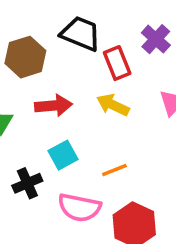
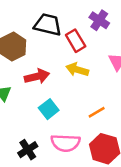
orange line: (114, 170) -> (97, 112), moved
black cross: (27, 183) -> (28, 150), moved

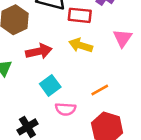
red rectangle: (76, 41) -> (80, 15), turned -55
pink semicircle: (65, 143) -> (66, 109), moved, size x0.7

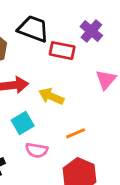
yellow arrow: (81, 45) -> (51, 96), moved

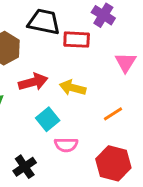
orange line: (76, 133) -> (113, 114), moved

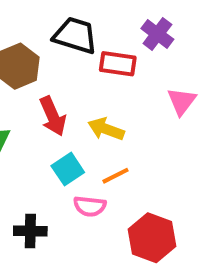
red arrow: (33, 82) -> (53, 116), turned 76
orange line: (113, 114) -> (115, 176), moved
black cross: (25, 167) -> (30, 231), turned 30

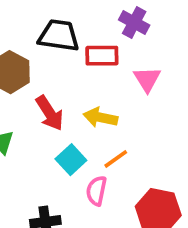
pink triangle: (182, 101) -> (147, 79), moved
pink semicircle: (90, 206) -> (96, 191), turned 104

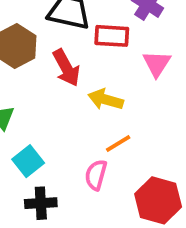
red arrow: (50, 113) -> (66, 68), moved
cyan square: (71, 160) -> (28, 161), moved

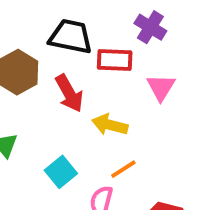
cyan square: (28, 161) -> (61, 172), moved

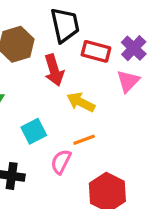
purple cross: (150, 27) -> (134, 48), moved
black trapezoid: (71, 37) -> (65, 25), turned 54

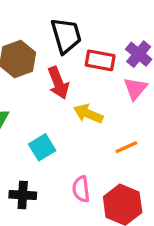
orange line: (84, 140) -> (126, 147), moved
pink semicircle: (61, 162) -> (81, 189), moved, turned -30

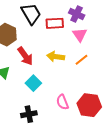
red arrow: (58, 83) -> (25, 56), moved
orange line: (126, 147) -> (81, 60), moved

